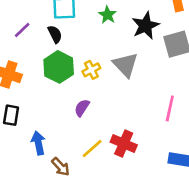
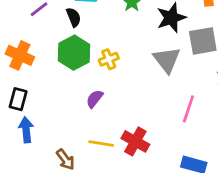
gray triangle: (126, 65) -> (167, 60), moved
blue arrow: (38, 143) -> (26, 130), moved
yellow line: (92, 149) -> (101, 143), turned 45

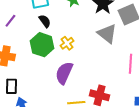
black semicircle: (74, 17) -> (45, 21), moved
purple semicircle: (95, 99) -> (64, 73), size x1.6

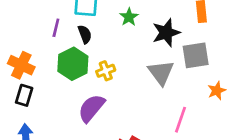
purple line: (10, 21) -> (56, 28), moved, turned -40
black rectangle: (11, 86) -> (24, 95), moved

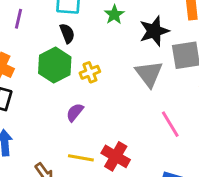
purple line: (56, 28) -> (18, 19), moved
purple semicircle: (91, 108) -> (75, 112), size x0.6
pink line: (181, 120) -> (170, 124), turned -50

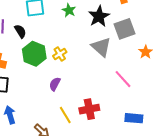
black semicircle: (67, 33) -> (20, 31), moved
red cross: (116, 156) -> (89, 109), turned -30
yellow line: (81, 158) -> (65, 115), turned 60

